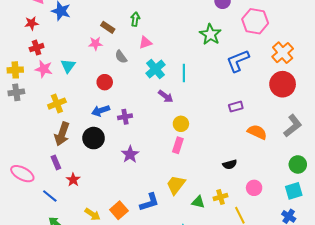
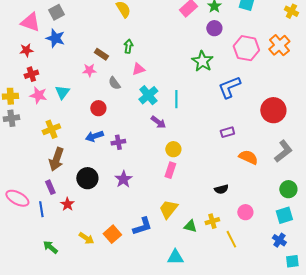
orange cross: (283, 53) -> (279, 45), moved
black circle: (94, 138) -> (87, 178), moved
blue line: (50, 196) -> (41, 209), moved, turned 42

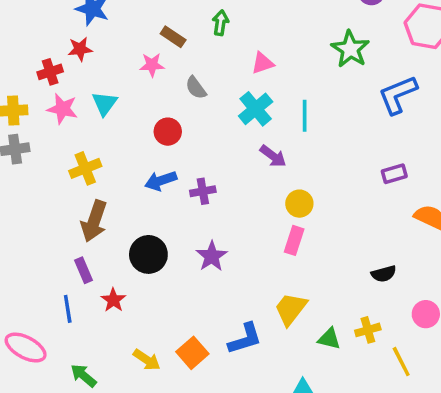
red star: (26, 50) -> (80, 49), moved
pink triangle: (138, 69) -> (263, 63), moved
pink ellipse: (17, 198) -> (26, 347), moved

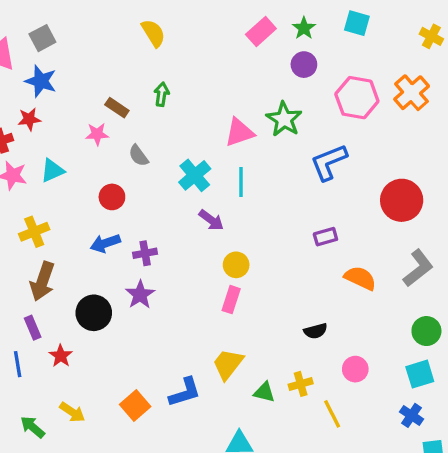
pink triangle: (263, 63) -> (239, 132), moved, size x1.4
cyan triangle: (105, 103) -> (52, 170), turned 30
purple star: (212, 256) -> (140, 295), moved
yellow arrow: (147, 360) -> (72, 412), moved

